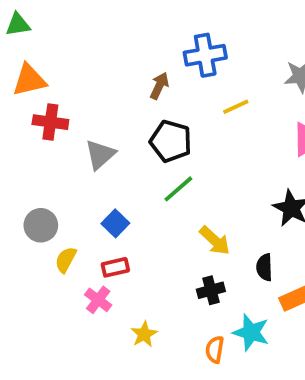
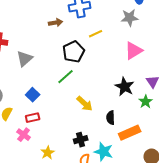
brown arrow: (159, 86) -> (56, 23), turned 56
black pentagon: (171, 141) -> (74, 52), moved, turned 30
black cross: (211, 290) -> (81, 140), moved

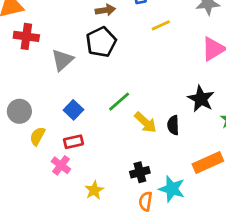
black pentagon: (74, 52) -> (101, 42), moved
green line: (66, 77) -> (119, 102), moved
black semicircle: (111, 118) -> (173, 125), moved

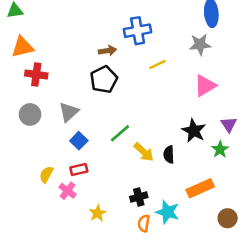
gray triangle: (62, 60) -> (69, 112), moved
gray circle: (19, 111) -> (30, 114), moved
yellow semicircle: (37, 136) -> (46, 174), moved

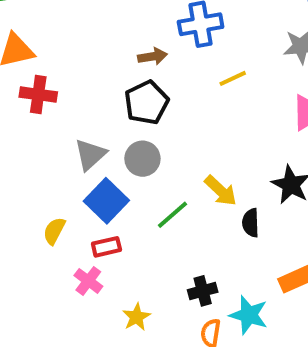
gray circle: (30, 114) -> (142, 159), moved
green line: (120, 133) -> (173, 215), moved
blue square: (79, 141) -> (106, 201), size x1.5
yellow arrow: (144, 152) -> (221, 191), moved
yellow semicircle: (46, 174) -> (54, 231), moved

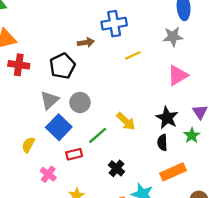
black pentagon: (146, 103) -> (62, 66), moved
black semicircle: (251, 223) -> (162, 142), moved
red rectangle: (106, 247) -> (74, 154), moved
black cross: (203, 291) -> (116, 168), moved, turned -35

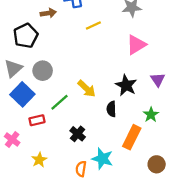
green star: (192, 135) -> (151, 115), moved
black semicircle: (162, 142) -> (111, 109), moved
orange rectangle: (173, 172) -> (132, 137), turned -40

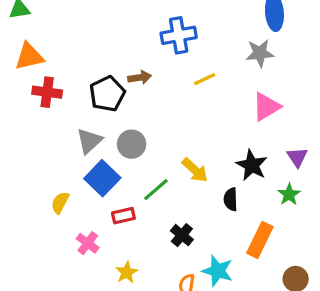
brown arrow: (48, 13) -> (140, 78), moved
green star: (151, 115) -> (289, 194), moved

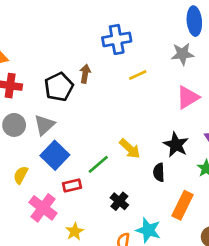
brown arrow: (140, 78) -> (85, 74), turned -72
gray circle: (132, 144) -> (14, 125), moved
pink cross: (88, 243) -> (43, 208), size x1.5

